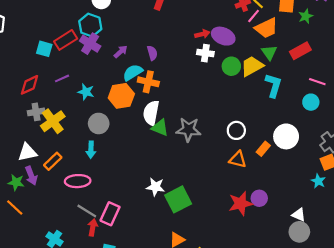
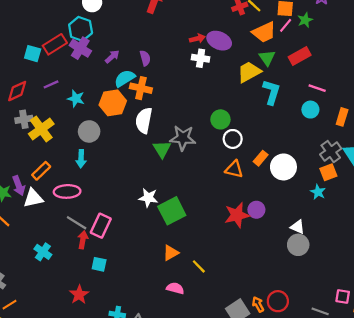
pink line: (254, 16) -> (286, 25), moved
green circle: (231, 66) -> (220, 119), moved
green triangle: (160, 128) -> (162, 149), moved, turned 36
white circle: (286, 136) -> (283, 167), moved
white triangle: (27, 152) -> (33, 198), moved

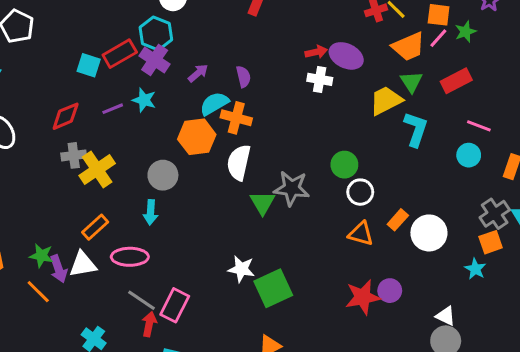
cyan star: (76, 99) -> (144, 100), moved
purple arrow: (19, 186) -> (59, 269), moved

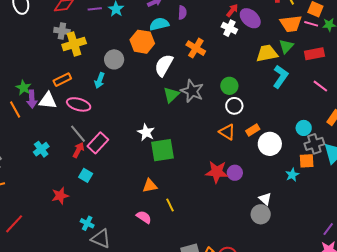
pink line: (438, 38) -> (311, 24), turned 48
red arrow: (316, 52) -> (232, 10), turned -56
orange cross: (236, 118) -> (196, 48), moved
cyan circle: (469, 155) -> (304, 128), moved

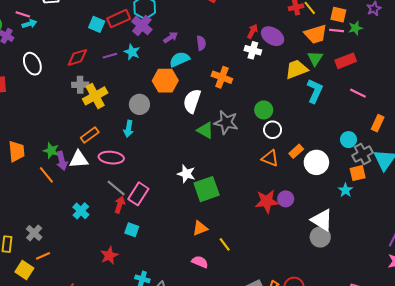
green triangle: (171, 95) -> (205, 130), turned -36
white triangle: (265, 199) -> (322, 220), size x1.6

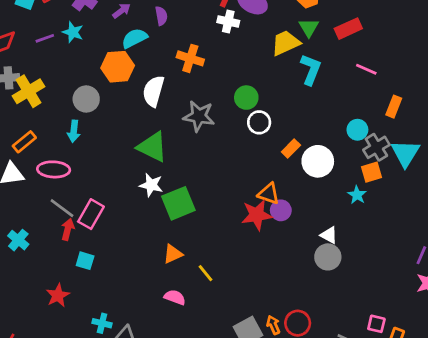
green triangle: (205, 130) -> (152, 147), moved, size x1.4
orange triangle: (270, 158) -> (269, 194), moved
white triangle: (322, 220) -> (329, 235), size x0.6

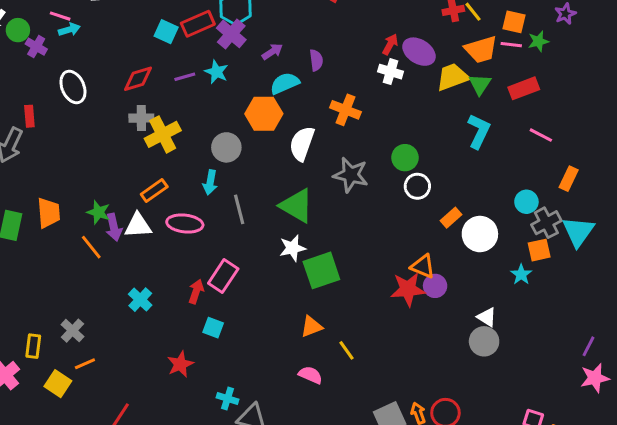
yellow trapezoid: (286, 43) -> (453, 77), moved
white star: (151, 185) -> (292, 248), turned -30
gray line: (62, 208) -> (239, 209), moved, turned 35

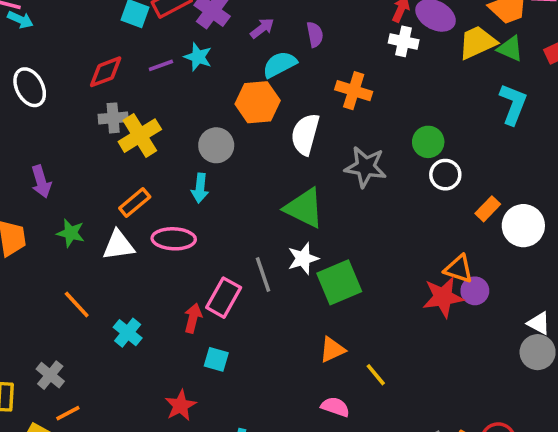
cyan arrow: (69, 30) -> (20, 20), turned 45
green triangle: (480, 84) -> (510, 49), turned -35
gray line: (239, 209) -> (263, 274), moved
purple arrow: (114, 227) -> (41, 182), moved
orange line: (91, 247) -> (77, 305), moved

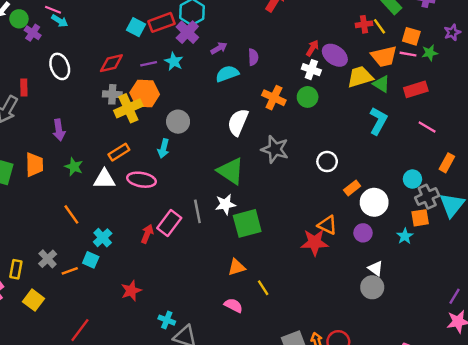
orange hexagon: (258, 102) -> (145, 94), moved
green circle: (428, 142) -> (308, 97), moved
purple circle: (475, 291) -> (363, 233), moved
cyan square: (216, 359) -> (91, 260), moved
orange line: (68, 413) -> (70, 271), moved

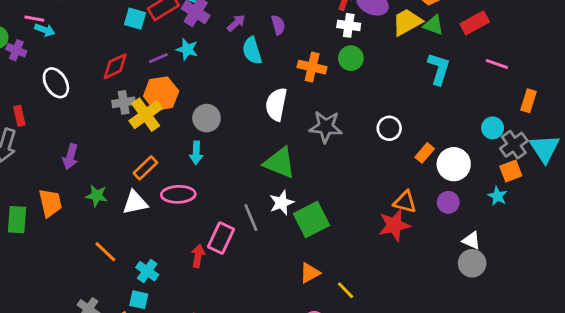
cyan semicircle: (227, 74) -> (252, 51), turned -75
purple arrow: (59, 130) -> (70, 157), turned 36

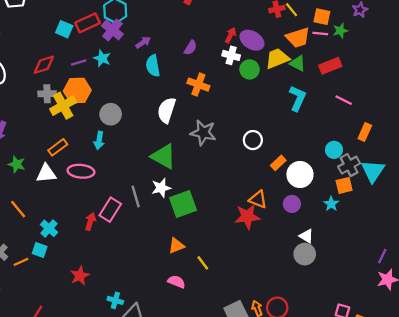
purple semicircle: (278, 25) -> (190, 48), moved, turned 40
green circle: (351, 58) -> (250, 69), moved

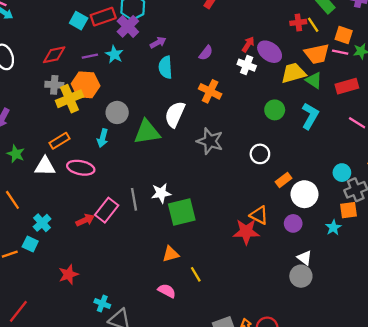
green circle: (250, 69) -> (275, 110), moved
green triangle: (164, 156) -> (147, 132), moved, turned -44
red arrow: (90, 221) -> (85, 220), turned 42

